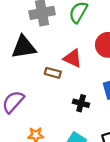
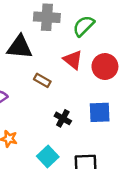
red triangle: (73, 58) -> (73, 60), moved

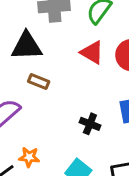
brown rectangle: (42, 80) -> (39, 81), moved

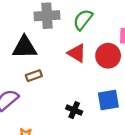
brown rectangle: (39, 81) -> (34, 76), turned -42

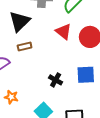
black triangle: (25, 47) -> (20, 21), turned -50

